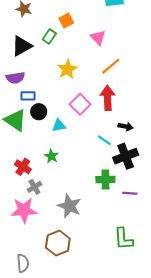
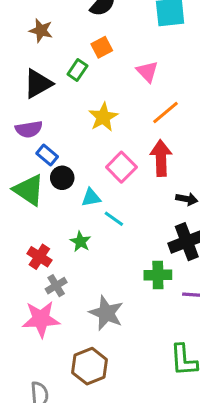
blue rectangle: (28, 96) -> (47, 155), turned 40
cyan line: (104, 140) -> (114, 219), moved

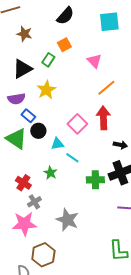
yellow star: (103, 117) -> (46, 90), moved
green cross: (158, 275) -> (95, 180), moved
brown hexagon: (90, 366) -> (43, 255), moved

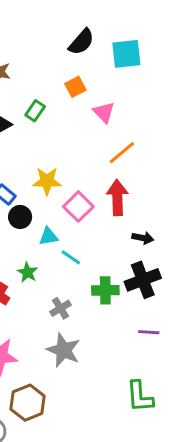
black semicircle: (65, 16) -> (81, 42), moved
orange square: (64, 45) -> (75, 87), moved
yellow star: (46, 90) -> (47, 181), moved, turned 30
green star: (50, 173) -> (28, 272), moved
gray cross: (34, 202) -> (60, 308), moved

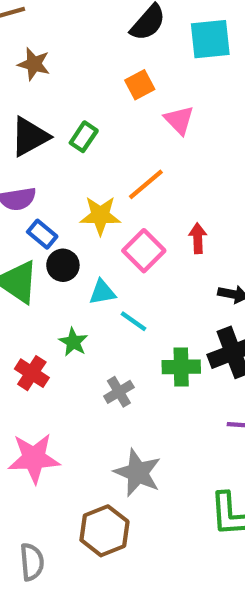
green rectangle: (35, 111) -> (84, 137), moved
orange line: (122, 153) -> (146, 184), moved
red arrow: (117, 198) -> (198, 238), size x0.6
gray star: (63, 350) -> (138, 473), moved
brown hexagon: (28, 403) -> (104, 531), moved

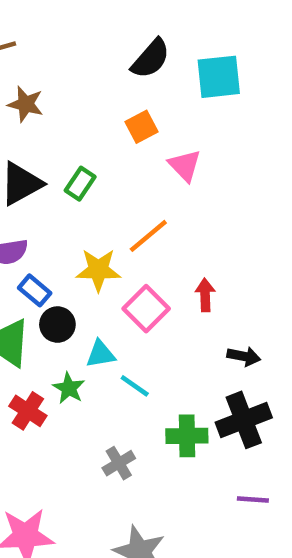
green star: (73, 342) -> (69, 388), moved
red cross: (32, 373) -> (28, 411), moved

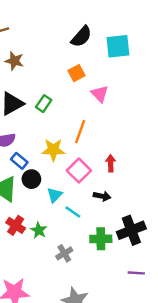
orange line: (148, 236) -> (80, 132), turned -30
cyan triangle: (101, 354) -> (55, 195), turned -35
black arrow: (244, 356) -> (102, 196), moved
green star: (69, 388) -> (39, 230), moved

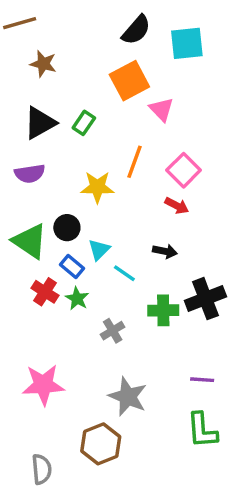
orange square: (76, 73) -> (129, 81), size x1.6
blue rectangle: (19, 161) -> (72, 266), moved
red arrow: (111, 163) -> (177, 206), turned 119
pink square: (79, 171) -> (184, 170), moved
purple line: (136, 273) -> (202, 380), moved

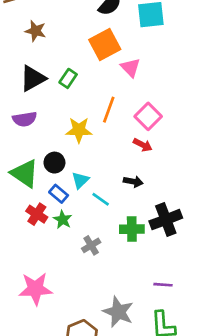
gray star: (128, 397) -> (118, 312), moved

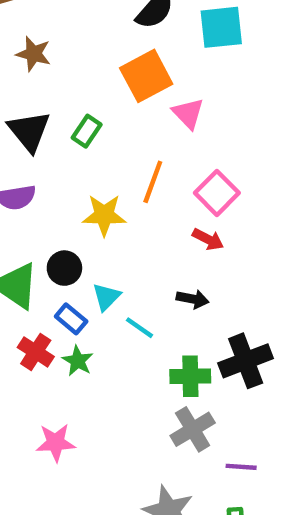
black triangle: (33, 78) -> (29, 131), turned -40
gray cross: (91, 245) -> (193, 429), moved, size x1.4
pink star: (35, 289) -> (56, 443), moved, size x0.7

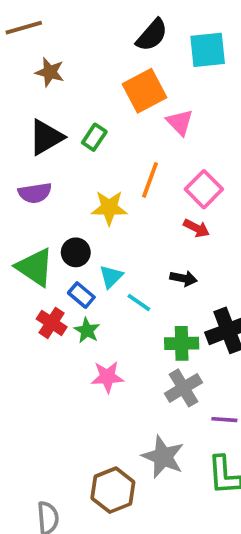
black triangle: (29, 131) -> (46, 137), turned 39
pink star: (56, 443) -> (107, 377), moved

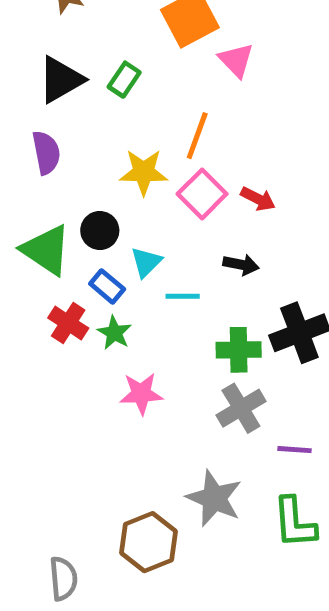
pink square: (204, 189) -> (202, 194), moved
purple semicircle: (35, 193) -> (46, 153), turned -92
cyan line: (139, 303) -> (183, 296), turned -35

